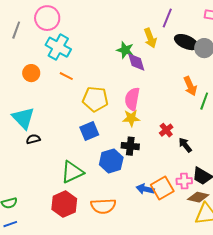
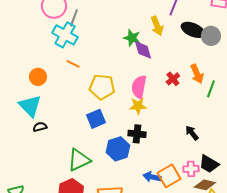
gray line: (16, 30) -> (74, 18), moved
orange circle: (31, 73) -> (38, 77), moved
red cross: (166, 130) -> (173, 79), moved

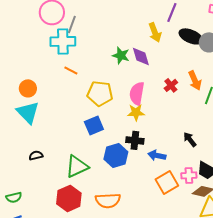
cyan cross: (65, 35) -> (63, 41), turned -30
green star: (132, 38) -> (121, 55), moved
orange circle: (38, 77) -> (28, 88), moved
black semicircle: (40, 127) -> (36, 155), moved
blue arrow: (152, 177) -> (157, 155), moved

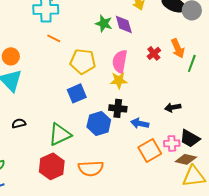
black arrow: (190, 139) -> (173, 107), turned -63

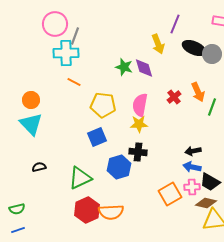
blue arrow: (140, 123) -> (192, 167), moved
red hexagon: (52, 166) -> (87, 210), moved

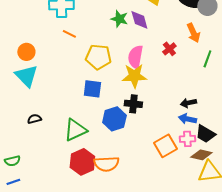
orange arrow: (198, 92) -> (193, 33), moved
yellow star: (139, 124) -> (134, 76), size x1.4
blue square: (97, 137) -> (92, 89), turned 30

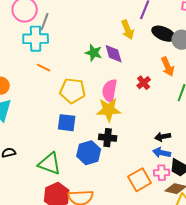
green triangle: (75, 130) -> (50, 164), turned 45

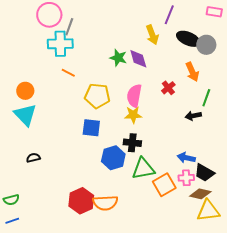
yellow star: (109, 110) -> (133, 115), size x0.7
black arrow: (163, 137) -> (193, 116), moved
green triangle: (50, 164) -> (143, 169), moved, turned -30

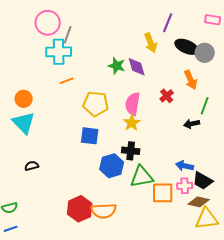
orange line: (68, 73) -> (67, 81), turned -48
yellow star: (133, 115) -> (132, 123), turned -30
orange square: (164, 185) -> (163, 193), turned 30

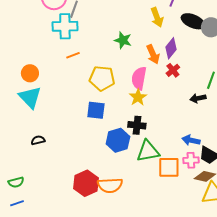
purple diamond: (137, 67) -> (171, 48), moved, turned 55
orange arrow: (191, 80) -> (153, 54), moved

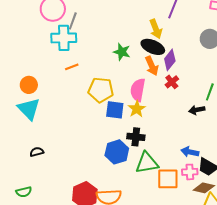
black ellipse: (193, 21) -> (153, 47), moved
blue square: (96, 110) -> (115, 110), moved
green semicircle: (16, 182) -> (24, 192), moved

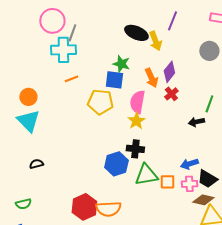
black ellipse: (153, 47) -> (136, 33), moved
blue square: (115, 110) -> (114, 80), moved
blue arrow: (190, 152) -> (189, 164), turned -30
orange square: (168, 179) -> (167, 182), moved, size x0.7

